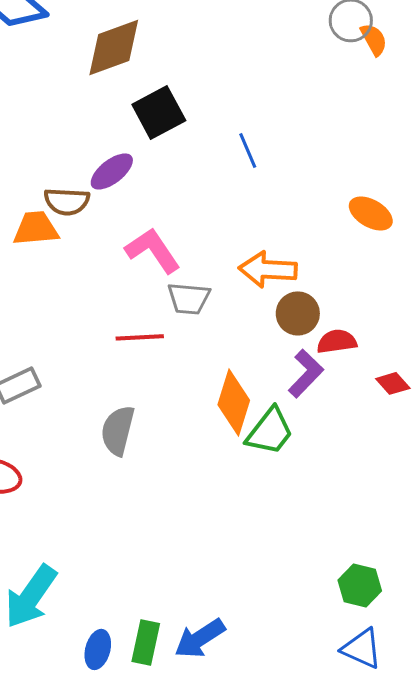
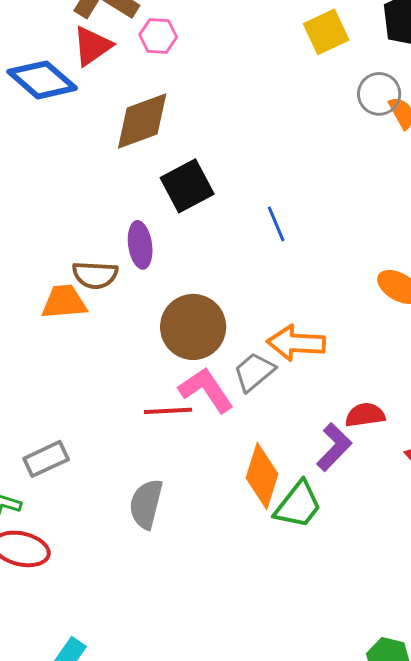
purple ellipse: (112, 171) -> (140, 245), turned -60
pink L-shape: (153, 250) -> (206, 390), moved
gray trapezoid: (189, 298) -> (254, 372), moved, turned 135
brown circle: (298, 313) -> (193, 327), moved, size x1.5

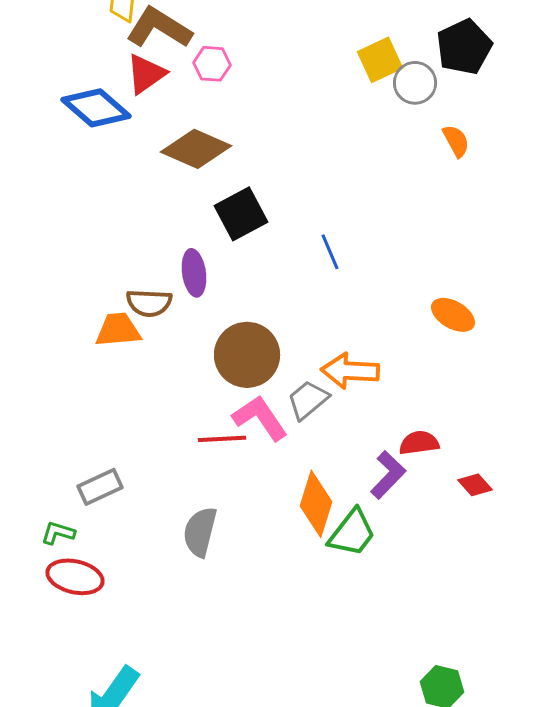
gray circle: (379, 94) -> (415, 83), moved
brown diamond: (142, 121) -> (196, 149), turned 44

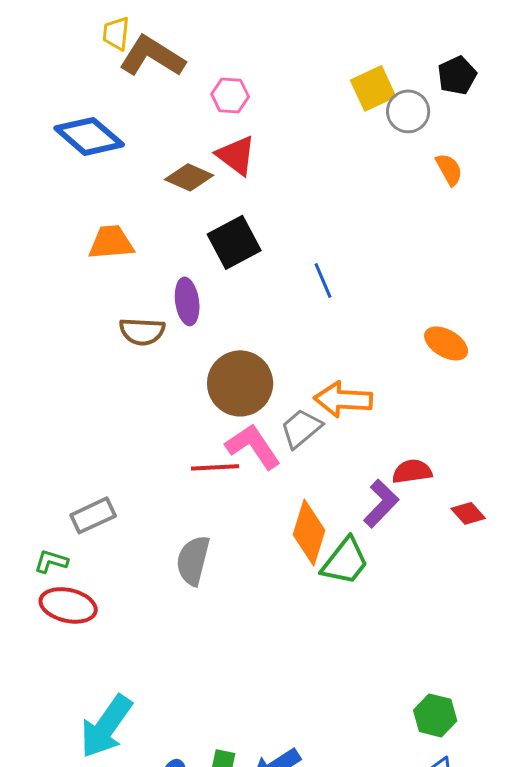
black pentagon: (464, 47) -> (457, 75), size x0.7
pink hexagon: (212, 64) -> (230, 95), moved
red triangle: (146, 74) -> (236, 155), moved, turned -48
brown diamond: (196, 149) -> (189, 177), size x0.7
orange trapezoid: (118, 330) -> (111, 242), moved

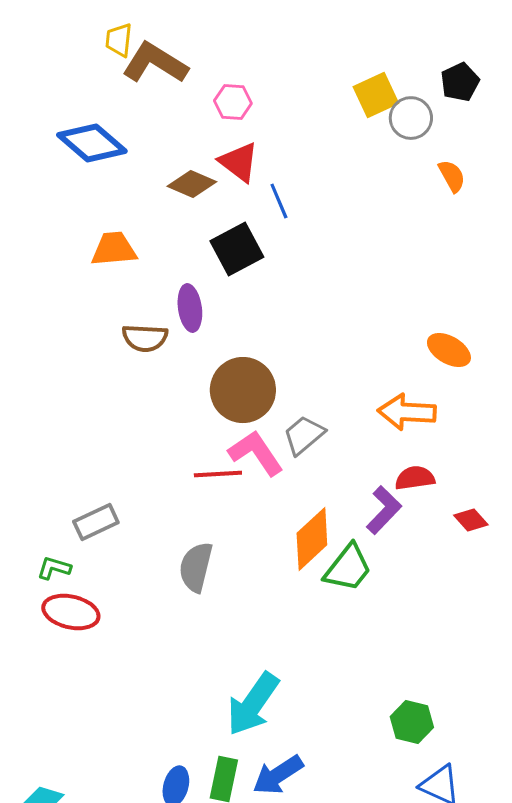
blue line: (323, 280) -> (279, 201), moved
orange arrow: (343, 399) -> (407, 412), moved
orange diamond: (309, 532) -> (312, 539), turned 30
green hexagon: (435, 715) -> (412, 722), moved
cyan arrow: (106, 726) -> (253, 704), moved

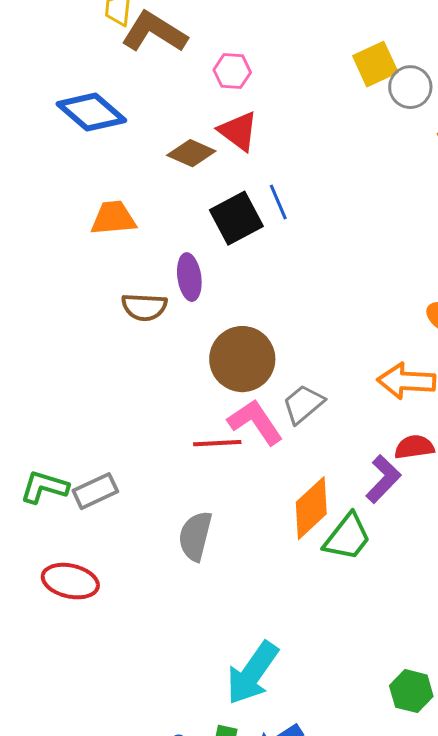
blue line: (279, 201) -> (278, 202), moved
green L-shape: (54, 568) -> (44, 487), moved, size x1.4

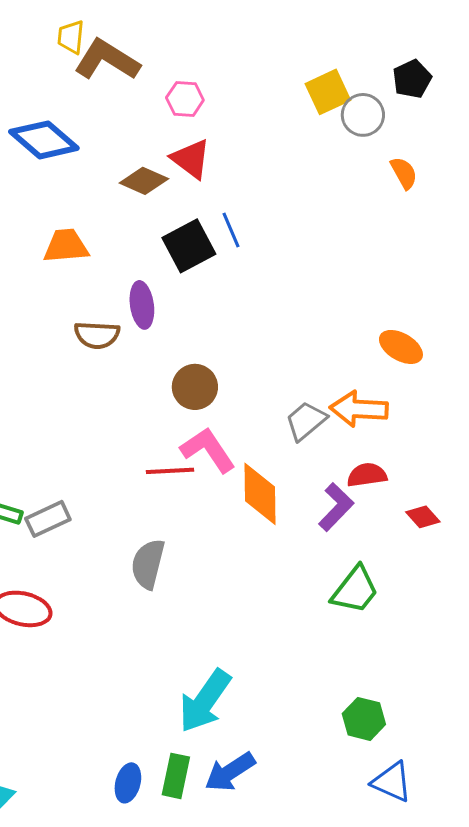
brown circle: (242, 359) -> (195, 387), size x0.7
gray trapezoid: (303, 404) -> (306, 421), moved
orange diamond: (311, 508) -> (260, 494), moved, turned -48
green trapezoid: (347, 537) -> (355, 590), moved

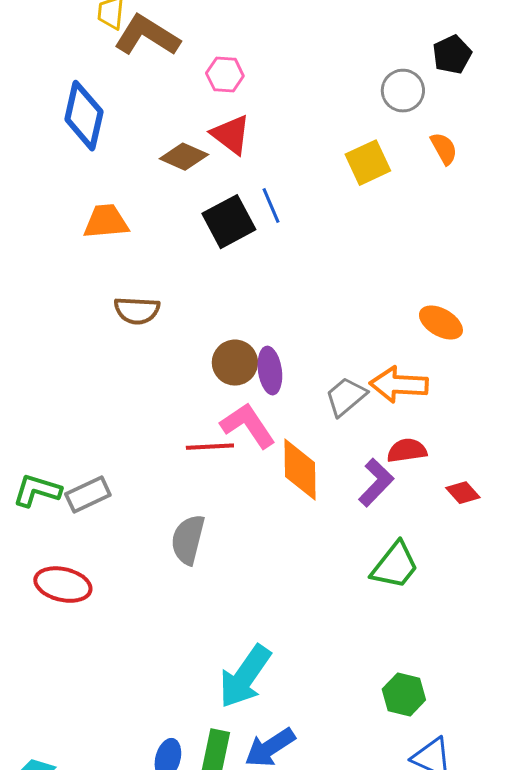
yellow square: (328, 92) -> (368, 163), moved
blue diamond: (44, 140) -> (84, 116), turned 62
purple ellipse: (142, 305) -> (270, 371), moved

